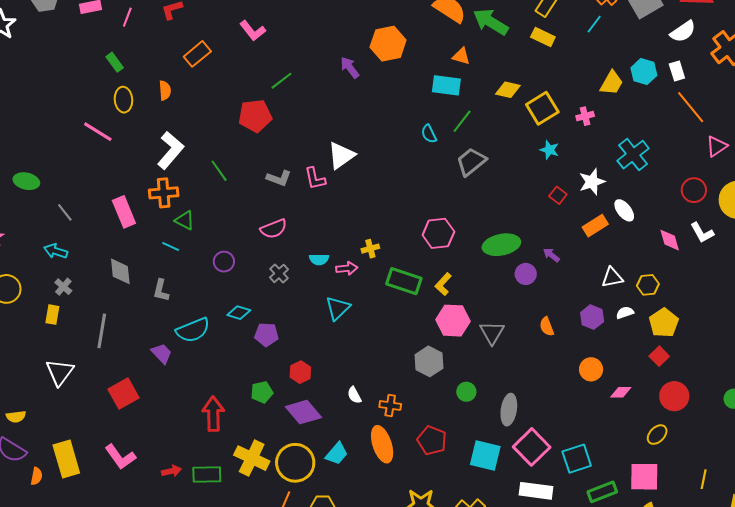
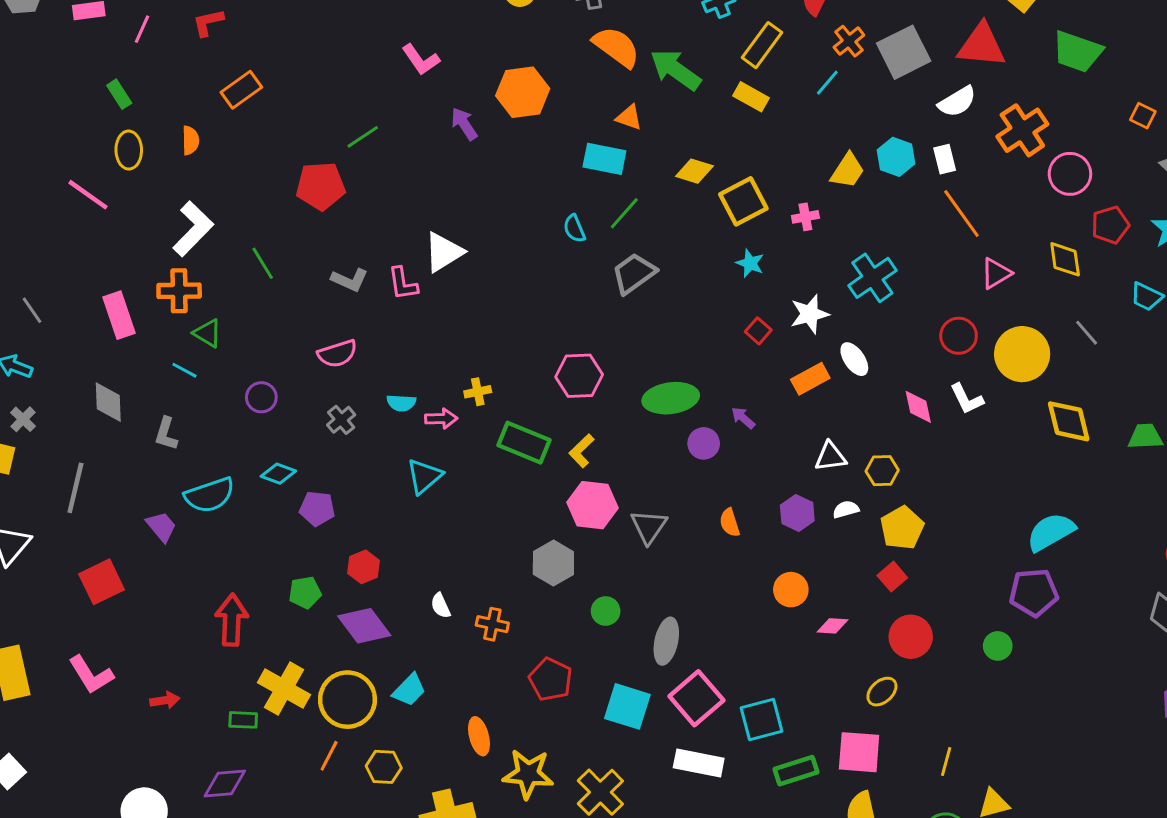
pink L-shape: (253, 31) -> (421, 60), moved
orange ellipse: (382, 444) -> (479, 736), moved, size x0.7
green rectangle: (207, 474) -> (243, 720), moved, size x0.7

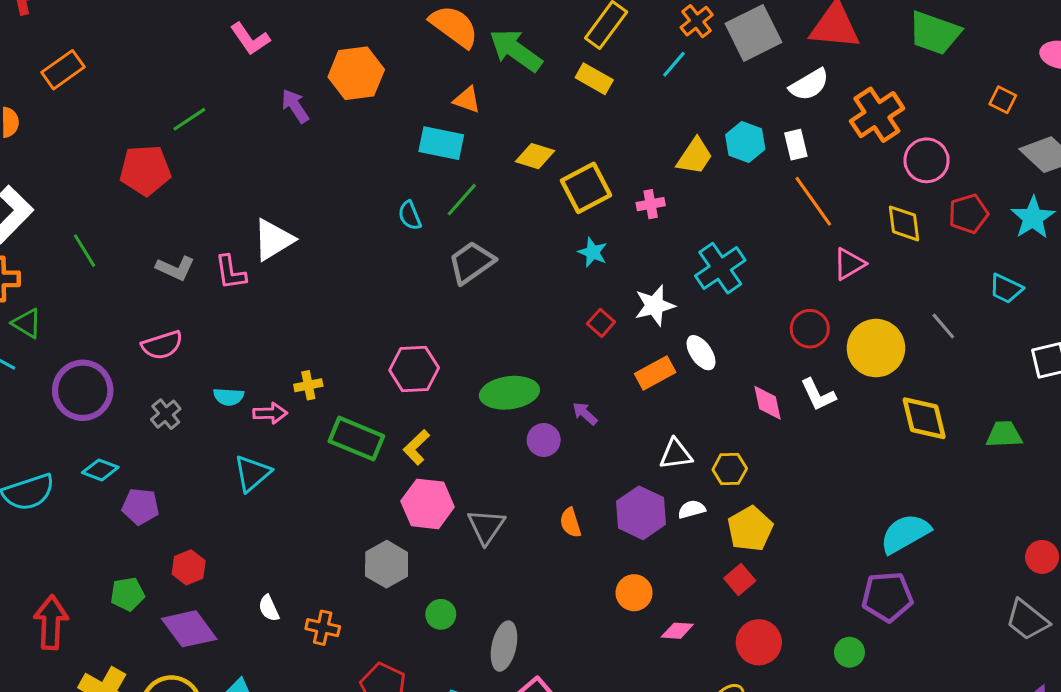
yellow diamond: (1065, 259) -> (904, 223), moved
purple circle: (261, 397) -> (83, 390), size x1.8
purple hexagon: (797, 513) -> (641, 513), size x1.4

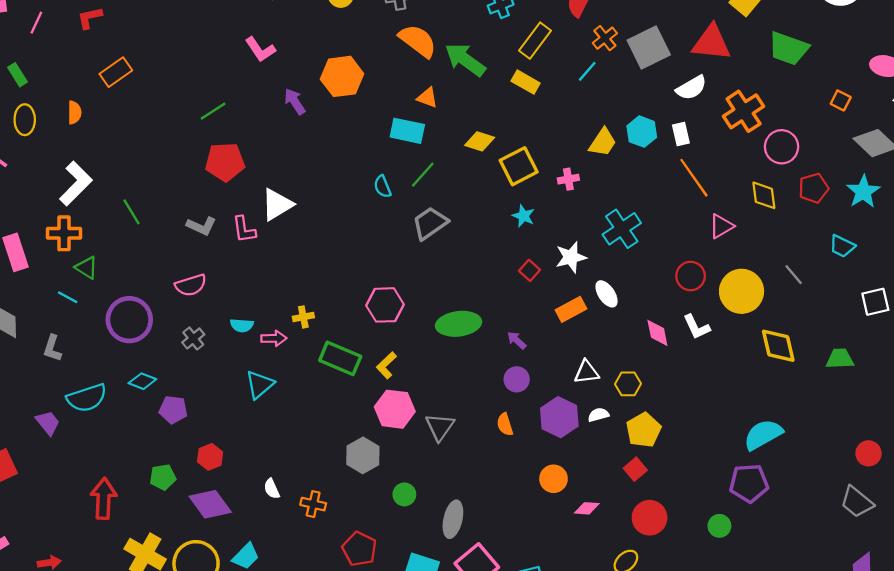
red pentagon: (145, 170) -> (225, 162), moved
purple circle: (544, 440) -> (517, 379), moved

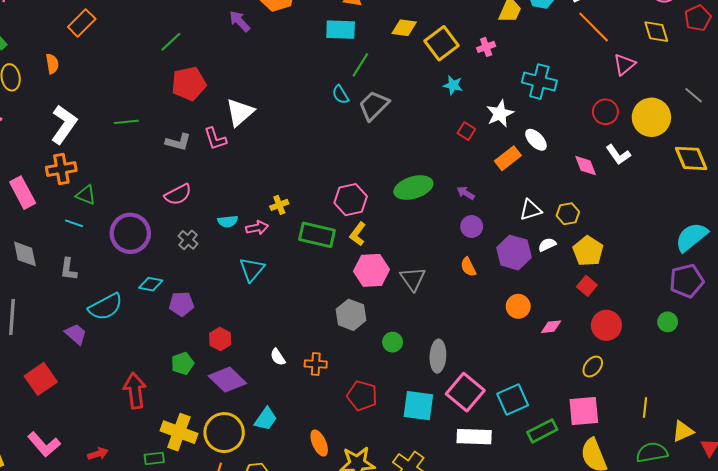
cyan semicircle: (382, 187) -> (340, 95), moved
green line: (131, 212) -> (126, 122), moved, turned -55
cyan cross: (622, 229) -> (539, 82), turned -32
pink hexagon: (385, 305) -> (351, 200), moved

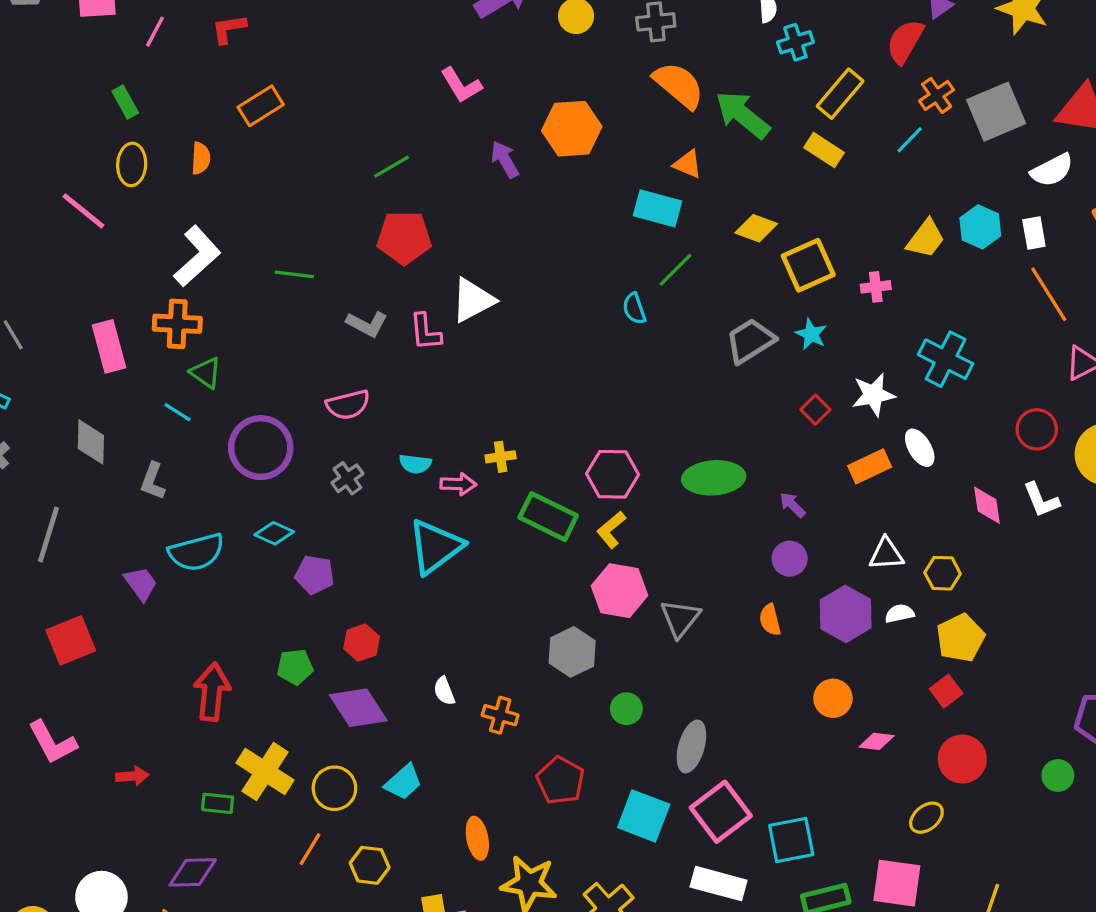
gray trapezoid: (374, 105) -> (750, 341), moved
cyan triangle: (252, 269) -> (435, 547), size x1.4
yellow circle: (224, 433) -> (334, 788), size x0.7

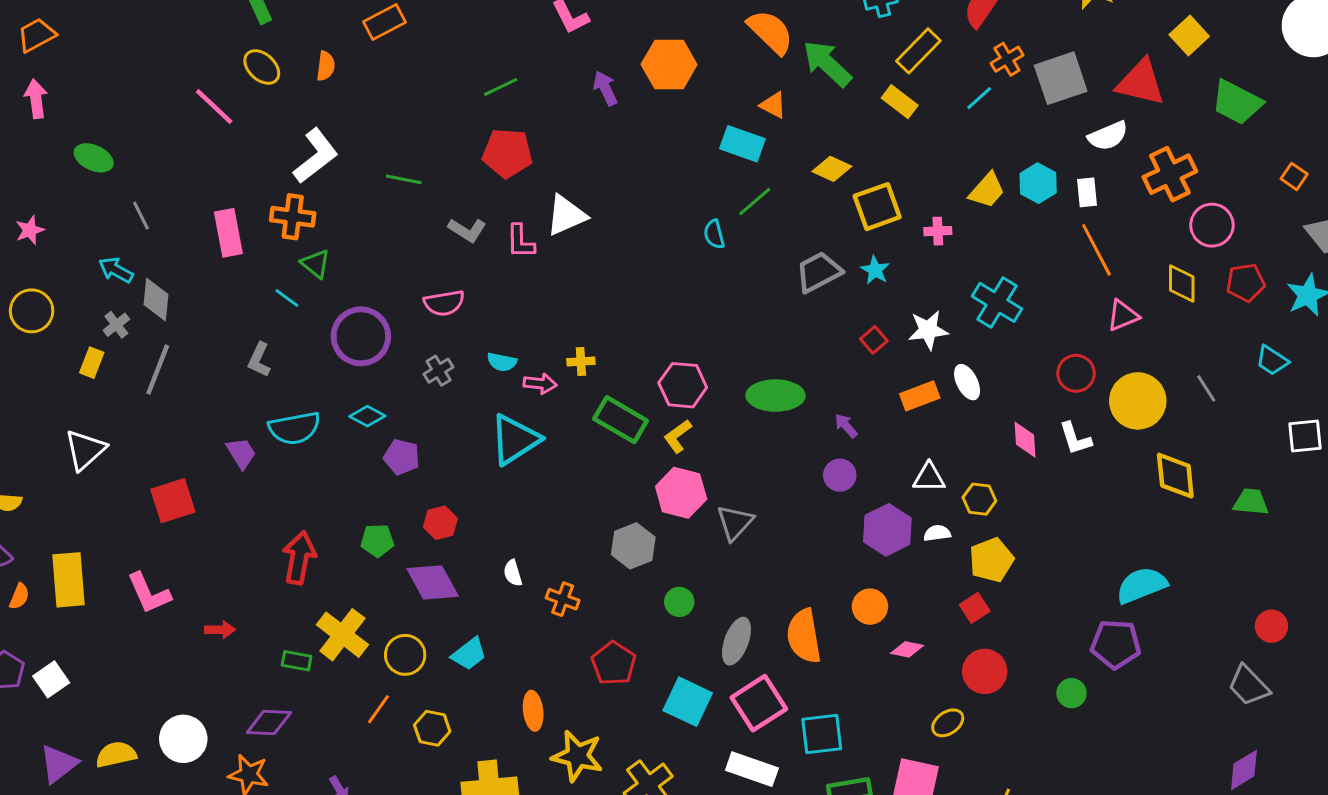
yellow ellipse: (132, 164) -> (262, 67), turned -54
gray diamond: (91, 442) -> (156, 299), moved
gray line: (49, 535) -> (158, 370), moved
orange semicircle: (770, 620) -> (804, 636), moved, size x1.8

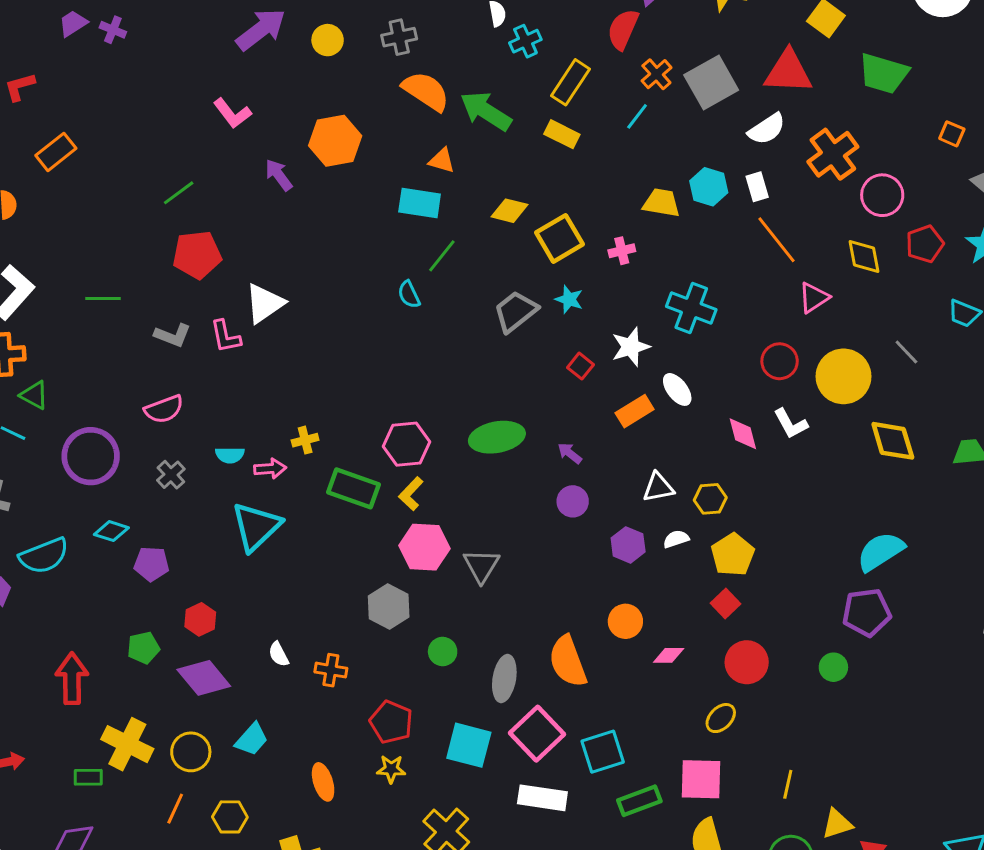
yellow trapezoid: (987, 190) -> (661, 203), turned -111
purple hexagon: (887, 530) -> (628, 545), size x0.7
yellow star: (577, 756) -> (391, 769), moved, size x0.6

